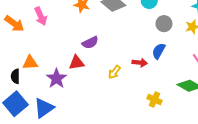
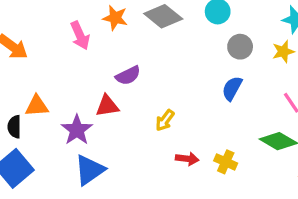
pink arrow: (41, 16) -> (80, 35), moved
red arrow: (140, 63) -> (187, 159), moved
blue triangle: (44, 108) -> (90, 170), moved

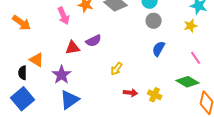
gray circle: (240, 47) -> (154, 21), moved
orange triangle: (37, 106) -> (37, 60), turned 35
red triangle: (107, 106) -> (73, 48), moved

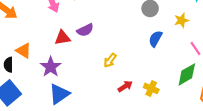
yellow star: (191, 26) -> (181, 20), moved
green diamond: (188, 82) -> (187, 74), turned -60
red arrow: (131, 93) -> (125, 86), turned -40

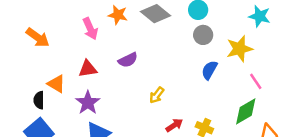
yellow star: (181, 20) -> (239, 49), size x1.5
red triangle: (62, 38) -> (88, 69), moved

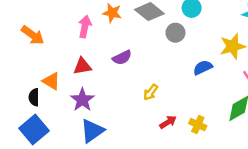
pink arrow: (90, 29) -> (85, 26), turned -145
gray circle: (203, 35) -> (175, 33), moved
blue semicircle: (209, 70) -> (203, 67), turned 36

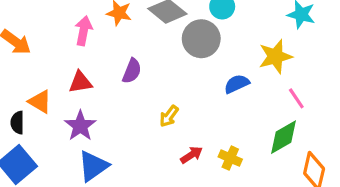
gray circle: (175, 33) -> (201, 39), size x1.5
purple semicircle: (122, 58) -> (132, 71), turned -42

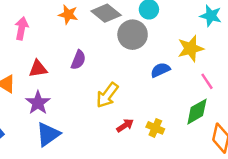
pink arrow: (84, 31) -> (22, 28), moved
yellow arrow: (169, 116) -> (107, 95), size x1.5

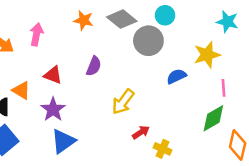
red triangle: (38, 69) -> (53, 75), turned 30
pink line: (207, 81) -> (224, 88), turned 30
yellow cross: (155, 128) -> (162, 149), moved

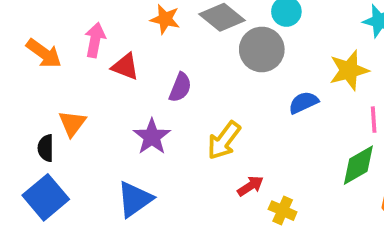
red triangle: (53, 75) -> (125, 67), moved
orange triangle: (21, 90) -> (72, 123), turned 36
purple star: (53, 109) -> (152, 137), moved

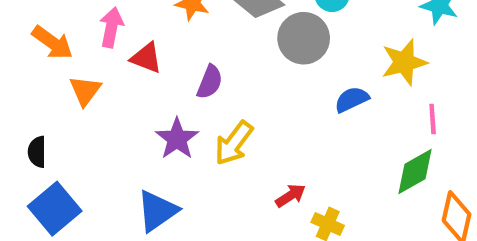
orange triangle: (72, 123) -> (85, 91), moved
yellow arrow: (224, 140) -> (234, 143), moved
black semicircle: (46, 148) -> (37, 152), moved

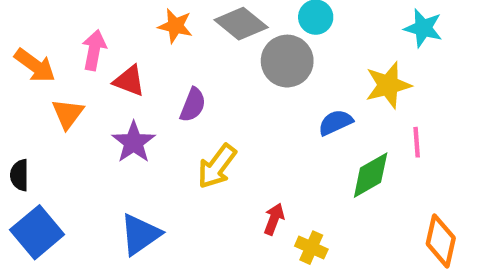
purple star: (177, 139) -> (134, 142), moved
green diamond: (415, 171) -> (371, 175), moved
red arrow: (291, 196) -> (274, 219), turned -36

